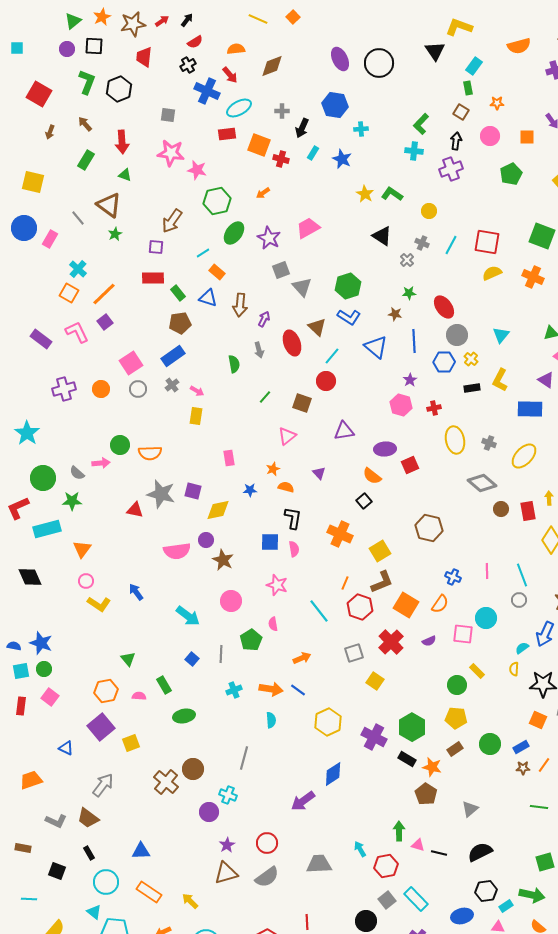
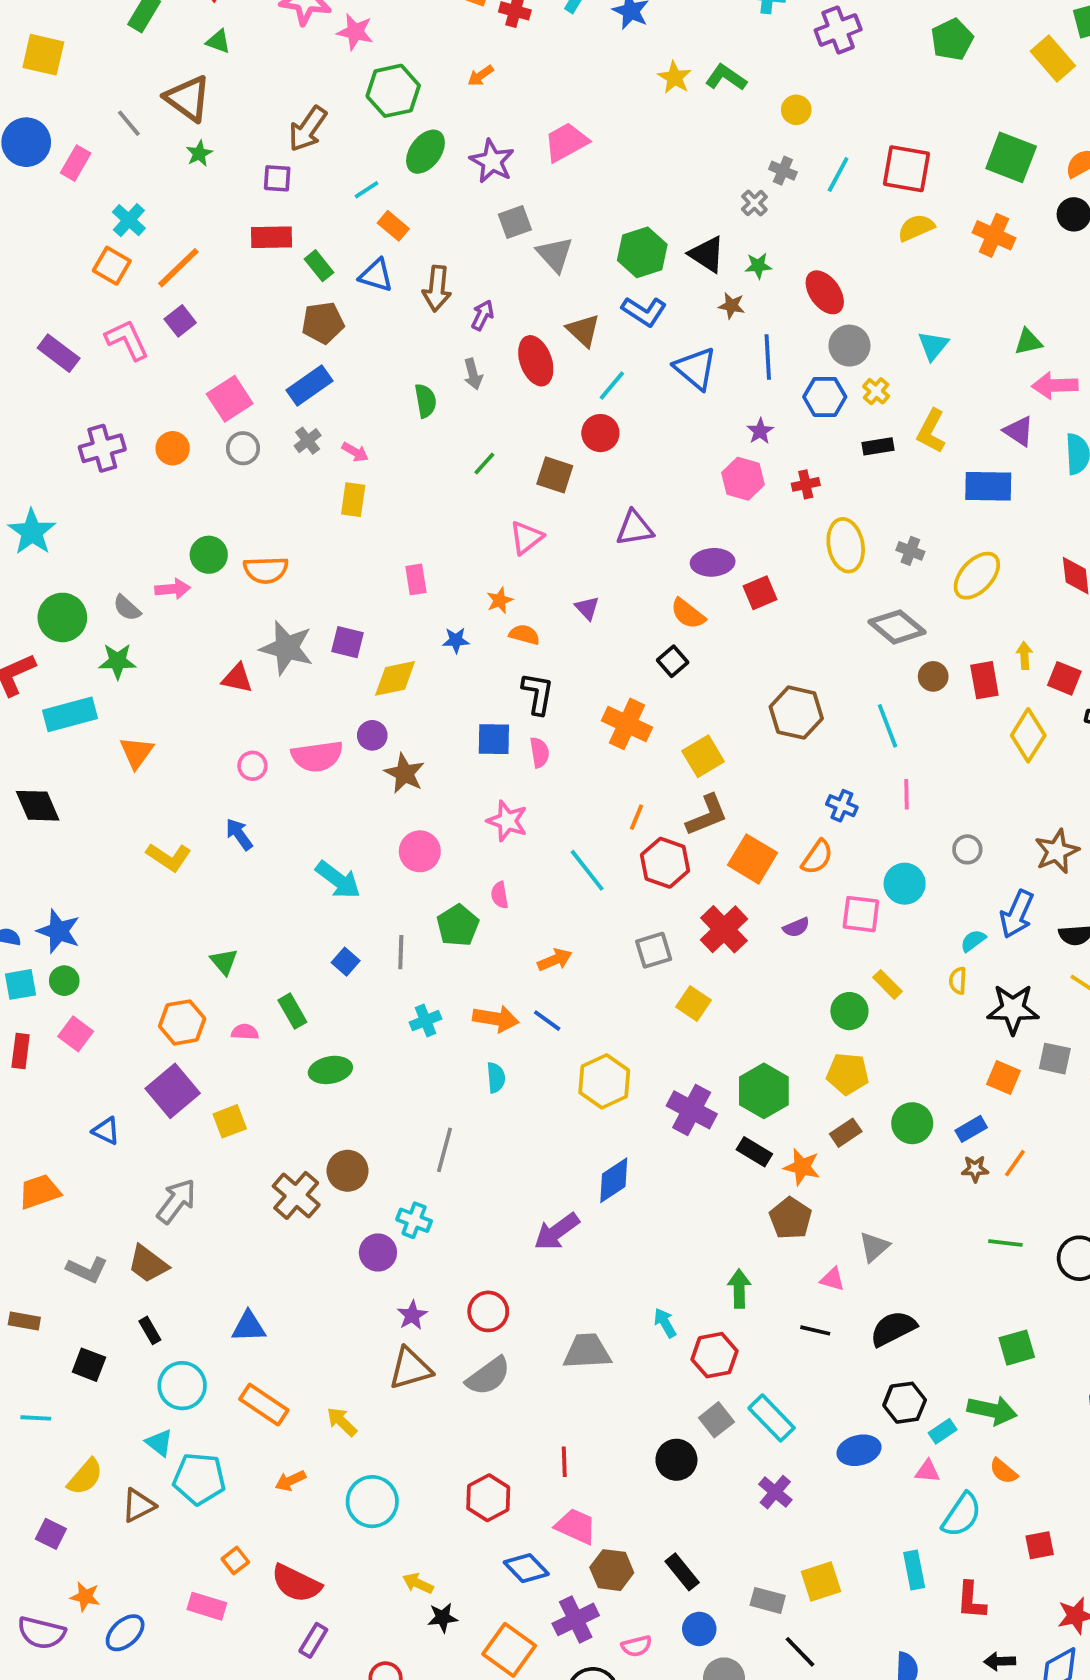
black triangle: (382, 236) -> (707, 254), moved
cyan line: (522, 575) -> (888, 726), moved
pink circle: (86, 581) -> (252, 766), moved
pink triangle: (418, 845) -> (832, 1279), moved

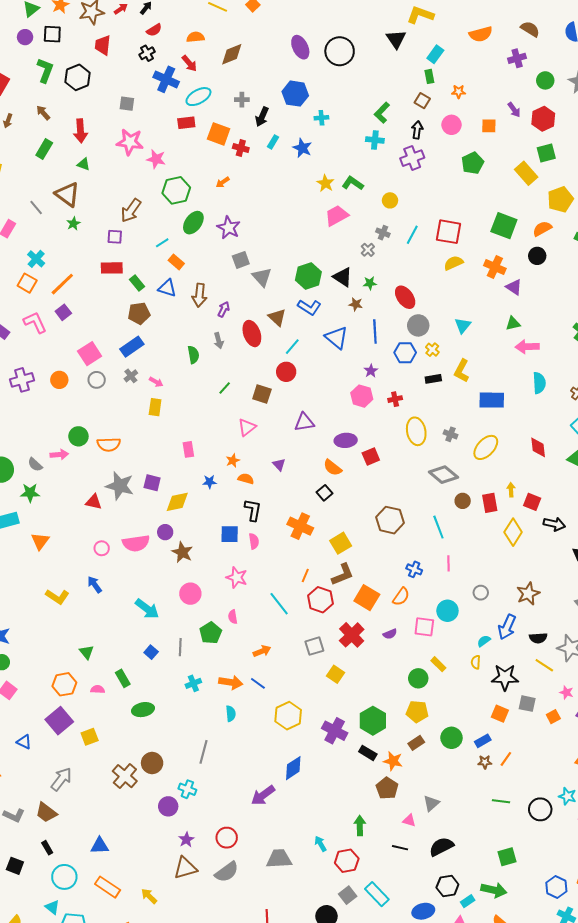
pink trapezoid: (566, 142) -> (337, 216), moved
purple triangle: (1019, 431) -> (514, 287), moved

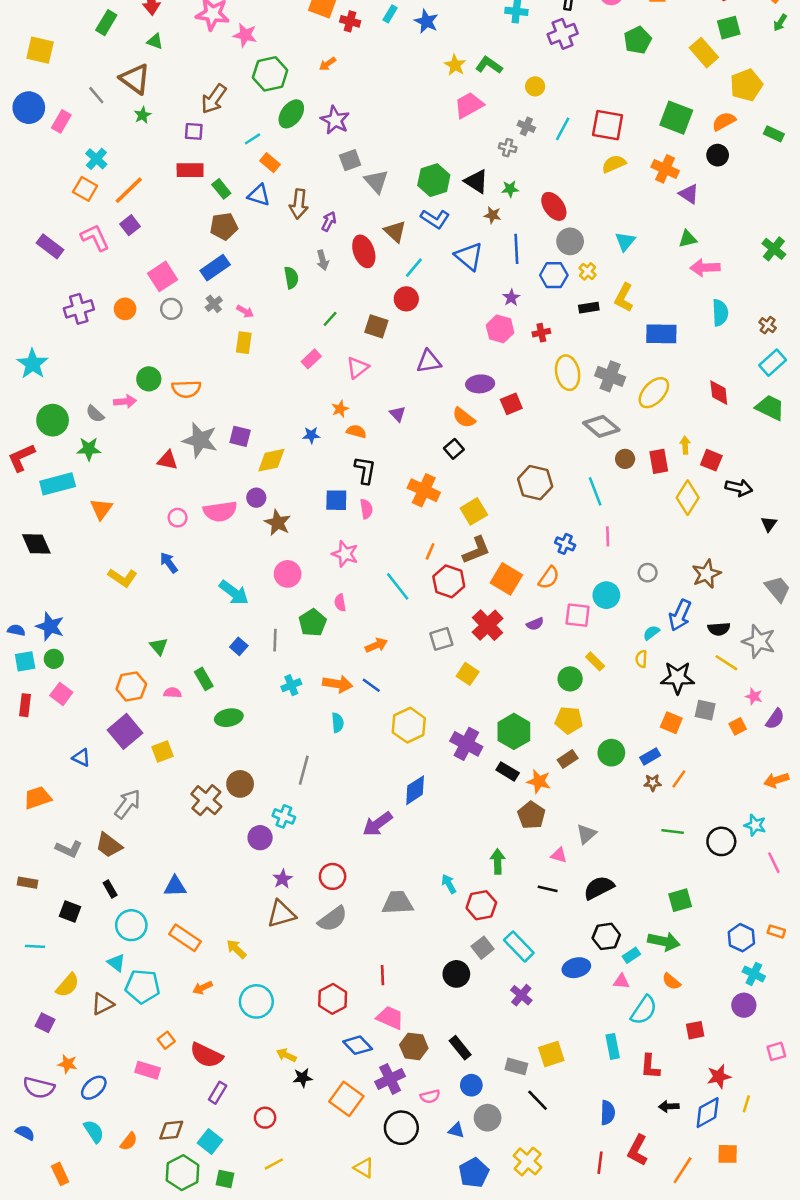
gray cross: (368, 250) -> (508, 148), turned -32
gray cross: (450, 434) -> (610, 376), size x1.6
pink rectangle: (188, 449) -> (311, 359), moved, turned 56

